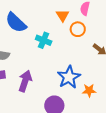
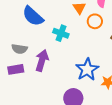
purple arrow: (25, 81) -> (42, 60), moved

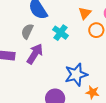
gray semicircle: (19, 49) -> (27, 31), moved, turned 91

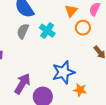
gray semicircle: (27, 31) -> (23, 31), moved
purple arrow: (35, 54) -> (22, 84), moved

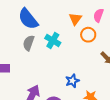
blue star: (63, 72) -> (72, 81), size x0.6

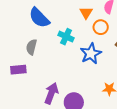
gray semicircle: (29, 43) -> (31, 47), moved
blue star: (72, 81) -> (91, 54), moved, size x1.5

